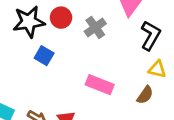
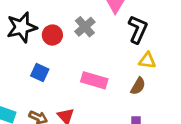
red circle: (61, 18) -> (52, 35), moved
blue square: (44, 56) -> (40, 73), moved

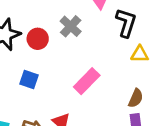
pink rectangle: (94, 80) -> (87, 81), turned -55
brown semicircle: (138, 86) -> (136, 98), moved

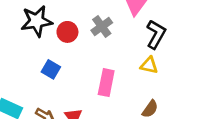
yellow triangle: (140, 54) -> (149, 65), moved
pink rectangle: (87, 81) -> (106, 83), turned -45

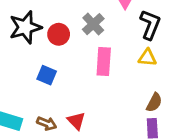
pink rectangle: (106, 83) -> (104, 62), moved

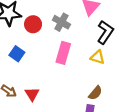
gray cross: (93, 24) -> (61, 22), turned -30

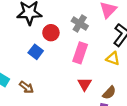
red circle: (33, 24) -> (51, 33), moved
red triangle: (32, 94) -> (85, 84), moved

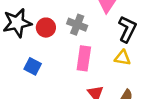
red circle: (51, 33) -> (46, 28), moved

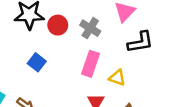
black L-shape: (127, 29) -> (141, 42), turned 44
yellow triangle: (123, 58) -> (117, 78), moved

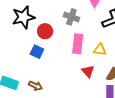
red circle: (58, 25) -> (45, 31), moved

